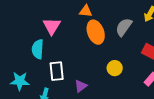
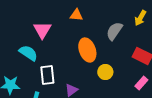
orange ellipse: (96, 32) -> (87, 50), moved
cyan semicircle: (38, 49) -> (28, 53), turned 120

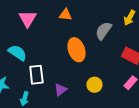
pink triangle: (42, 30) -> (27, 19), moved
yellow circle: (105, 72) -> (94, 85), moved

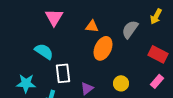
orange triangle: (65, 15) -> (92, 26), moved
orange ellipse: (76, 50) -> (103, 48), turned 45

